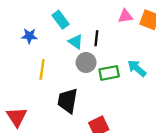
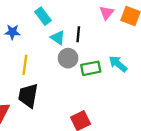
pink triangle: (125, 16) -> (107, 13), turned -42
black trapezoid: (68, 101) -> (28, 96), moved

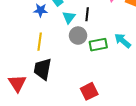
blue star: (12, 32) -> (41, 10), moved
cyan triangle: (58, 38) -> (69, 17), turned 32

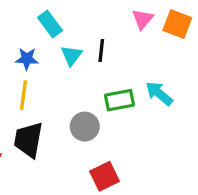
blue star: (41, 10) -> (27, 59), moved
gray circle: (78, 36) -> (85, 127), moved

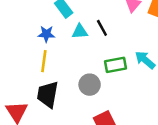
black line: (101, 50) -> (102, 28), turned -35
cyan triangle: (71, 55) -> (80, 32), turned 49

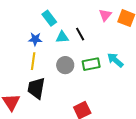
gray circle: (90, 85) -> (65, 65), moved

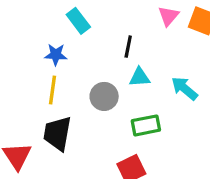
black line: (80, 34) -> (128, 47), turned 40
cyan triangle: (62, 37) -> (139, 77), moved
green rectangle: (91, 64) -> (146, 125), moved

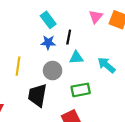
cyan rectangle: (78, 21) -> (48, 20), moved
blue star: (56, 55) -> (48, 42), moved
black trapezoid: (57, 134) -> (37, 95), moved

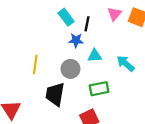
black line: (69, 37) -> (87, 24), moved
blue star: (48, 42) -> (76, 40), moved

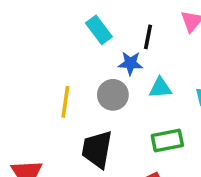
cyan rectangle: (66, 17) -> (99, 30), moved
gray circle: (70, 69) -> (113, 95), moved

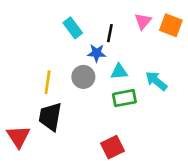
green rectangle: (167, 141) -> (124, 98), moved
black trapezoid: (97, 149) -> (50, 117), moved

